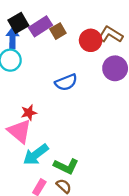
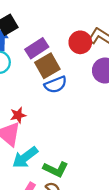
purple rectangle: (40, 26) -> (37, 48), moved
brown square: (58, 31) -> (47, 66), moved, size x1.5

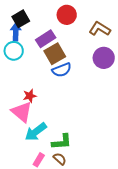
red circle: (80, 42) -> (67, 15), moved
green L-shape: (56, 169) -> (62, 142), turned -30

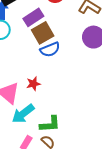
red star: (30, 96) -> (33, 84), moved

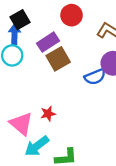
blue semicircle: (50, 49) -> (95, 77), moved

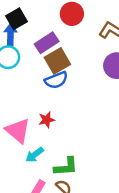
blue semicircle: (95, 77) -> (56, 80), moved
cyan arrow: (37, 146) -> (35, 155), size x0.7

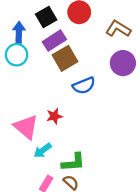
black square: (17, 19) -> (46, 17), moved
blue semicircle: (56, 80) -> (84, 86), moved

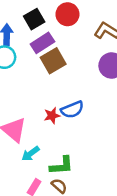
blue semicircle: (84, 86) -> (72, 110), moved
red star: (54, 116) -> (52, 116), moved

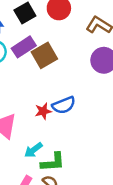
purple rectangle: (42, 43) -> (24, 47), moved
cyan arrow: (31, 154) -> (33, 150), moved

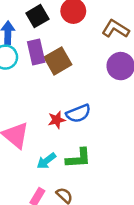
purple rectangle: (24, 47) -> (36, 52), turned -70
green L-shape: (53, 162) -> (78, 158), moved

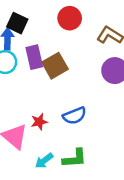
black square: (37, 16) -> (17, 23), moved, turned -35
red star: (57, 120) -> (39, 122), moved

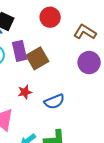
red star: (39, 122) -> (25, 92), moved

